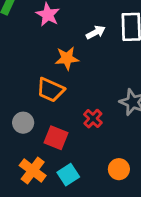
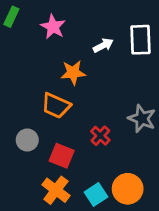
orange circle: (119, 169) -> (128, 189), size x1.4
orange cross: (33, 171) -> (56, 190), moved
cyan square: (68, 175) -> (96, 194), moved

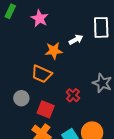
white arrow: (103, 45) -> (76, 40), moved

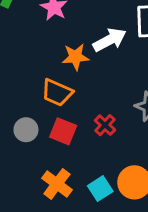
white arrow: (76, 40) -> (110, 40), size x1.5
red square: (46, 109) -> (63, 131), moved

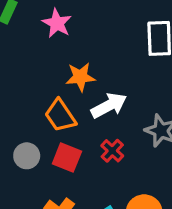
white arrow: (110, 40) -> (109, 105), moved
orange trapezoid: (57, 93) -> (60, 116), turned 32

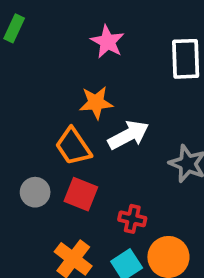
pink star: (57, 23) -> (107, 42), moved
red cross: (112, 151) -> (132, 219), moved, turned -30

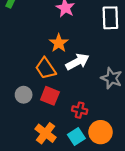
orange star: (96, 103) -> (59, 43), turned -30

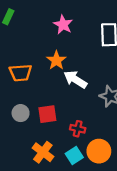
white arrow: (77, 62) -> (75, 79), turned -120
orange trapezoid: (46, 68) -> (21, 73), moved, turned -60
red square: (50, 96) -> (47, 114), turned -30

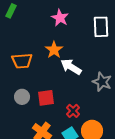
red cross: (78, 129) -> (73, 111), turned 32

